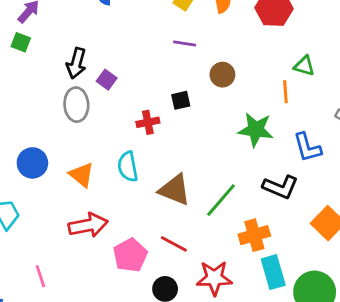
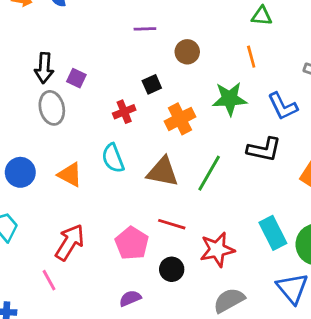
green triangle: (304, 66) -> (262, 16), moved
red arrow: (88, 225) -> (70, 242), moved, turned -36
orange cross: (254, 235) -> (180, 119), moved

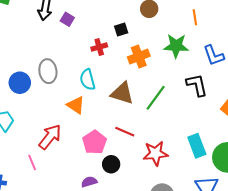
gray ellipse: (52, 108) -> (48, 71), moved
black L-shape: (264, 149) -> (197, 85), turned -120
orange triangle: (70, 175) -> (76, 105), moved
black circle: (172, 269) -> (111, 164), moved

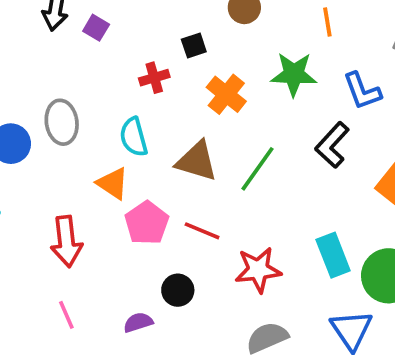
orange cross: (139, 57) -> (226, 94), turned -30
black L-shape: (197, 85) -> (332, 145), turned -125
red arrow: (50, 137) -> (66, 241), turned 136
pink pentagon: (95, 142) -> (147, 223), moved
pink line: (32, 162) -> (66, 315), moved

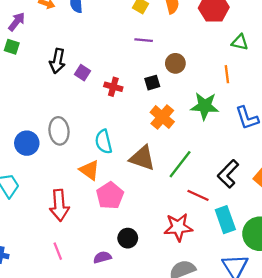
black square: (194, 45) -> (152, 83), moved
red cross: (154, 78) -> (113, 87), moved, turned 30
black L-shape: (332, 145) -> (228, 174), moved
red line: (202, 231) -> (198, 195), moved

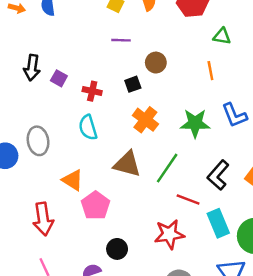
green star: (205, 106) -> (195, 123), moved
cyan semicircle: (104, 142) -> (88, 127), moved

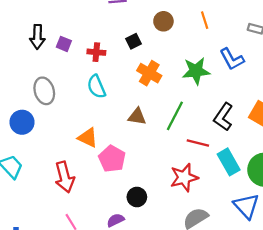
brown circle: (156, 63) -> (163, 21), moved
gray ellipse: (38, 141) -> (44, 91), moved
brown triangle: (127, 164) -> (137, 117), size x0.7

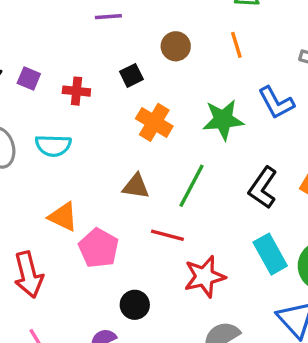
cyan semicircle: (96, 87) -> (53, 146), moved, turned -65
red line: (198, 143) -> (167, 235), moved

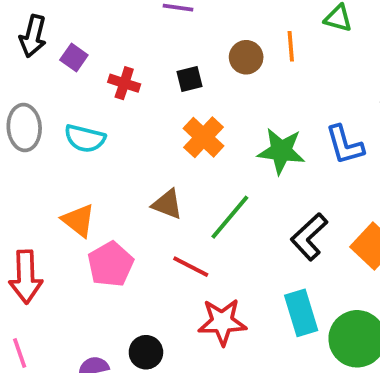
orange line: (236, 45) -> (291, 46), moved
black circle: (135, 305) -> (146, 352), moved

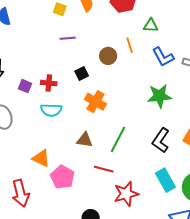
purple square: (74, 57) -> (25, 86), moved
cyan semicircle: (85, 138) -> (51, 110), moved
blue L-shape: (345, 145) -> (163, 57), moved
green star: (281, 151) -> (159, 96), moved

